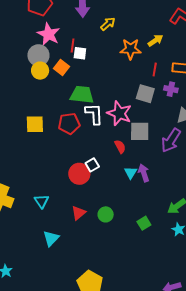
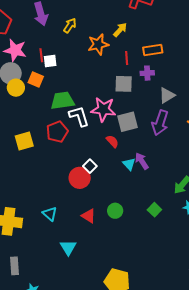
red triangle: (79, 213) -> (89, 216), turned -35

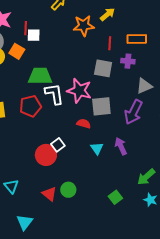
red semicircle: (112, 141) -> (84, 124), turned -40
purple arrow: (142, 161) -> (121, 146), moved
green circle: (115, 211) -> (68, 190), moved

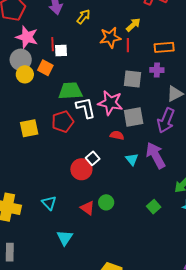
red line: (110, 43) -> (128, 45), moved
purple arrow: (121, 146) -> (156, 155), size x1.5

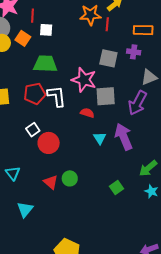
white square: (61, 50) -> (46, 30), moved
white L-shape: (86, 108) -> (57, 96), moved
white square: (93, 158) -> (33, 130), moved

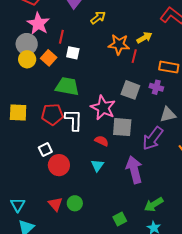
cyan triangle: (100, 138) -> (97, 166), moved
cyan triangle: (13, 173) -> (18, 205), moved

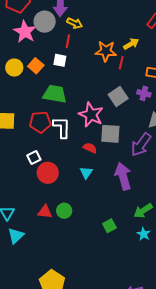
yellow arrow: (98, 18) -> (75, 23), moved, turned 63
red line: (61, 37) -> (68, 41), moved
gray circle: (27, 44) -> (45, 22), moved
gray square: (130, 90) -> (118, 97), turned 36
red triangle: (55, 204) -> (45, 212), turned -42

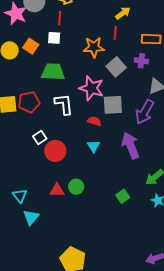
orange star: (106, 51) -> (94, 47), moved
red pentagon: (40, 122) -> (29, 102), moved

